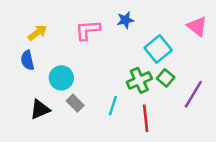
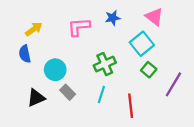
pink triangle: (197, 26) -> (154, 17), moved
green cross: (139, 80) -> (105, 64), moved

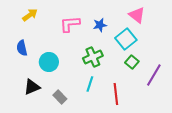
blue star: (113, 18) -> (100, 25), moved
yellow arrow: (34, 29) -> (30, 15), moved
gray rectangle: (68, 92) -> (60, 97), moved

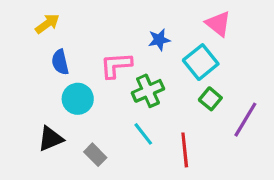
pink L-shape: (70, 24) -> (116, 65), moved
blue semicircle: (22, 48) -> (60, 62), moved
cyan line: (90, 84) -> (143, 134), turned -56

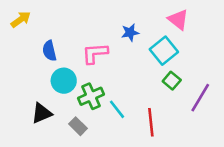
yellow arrow: (47, 24) -> (21, 20), moved
green cross: (148, 91) -> (91, 96), moved

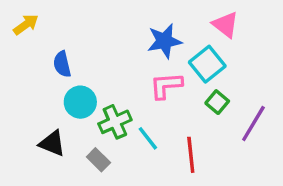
blue star: (130, 33) -> (164, 41), size x1.5
pink L-shape: (95, 53) -> (166, 86), moved
black triangle: (42, 113) -> (52, 143), turned 45

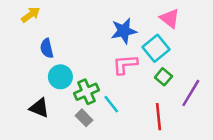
yellow arrow: (26, 25) -> (31, 15), moved
red line: (191, 155) -> (159, 117), moved
gray rectangle: (98, 160) -> (84, 118), moved

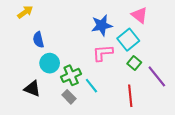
purple line: (191, 93) -> (157, 76), turned -70

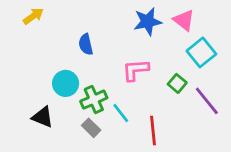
blue star: (102, 25) -> (148, 22), moved
blue semicircle: (38, 40) -> (86, 44), moved
cyan square: (128, 40) -> (201, 52), moved
red line: (130, 96) -> (153, 130), moved

